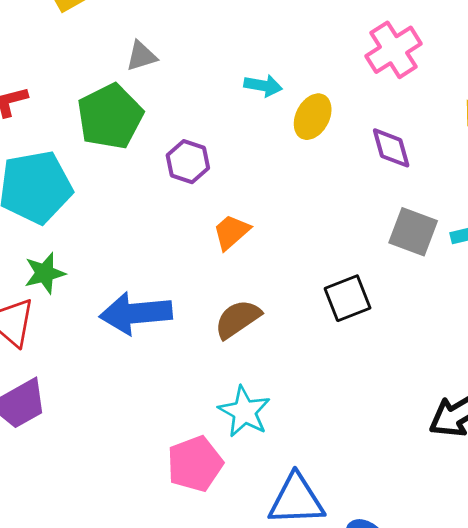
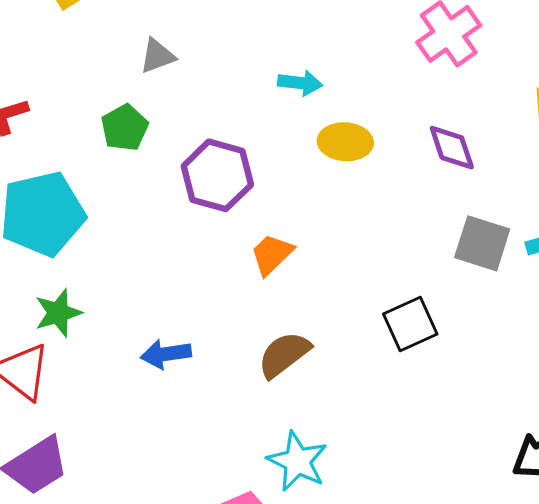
green pentagon: (110, 117) -> (125, 128), size x0.6
yellow ellipse: (313, 117) -> (345, 142), moved, turned 69
purple hexagon: (188, 162) -> (217, 175), size x1.4
blue arrow: (136, 313) -> (166, 354), size x0.6

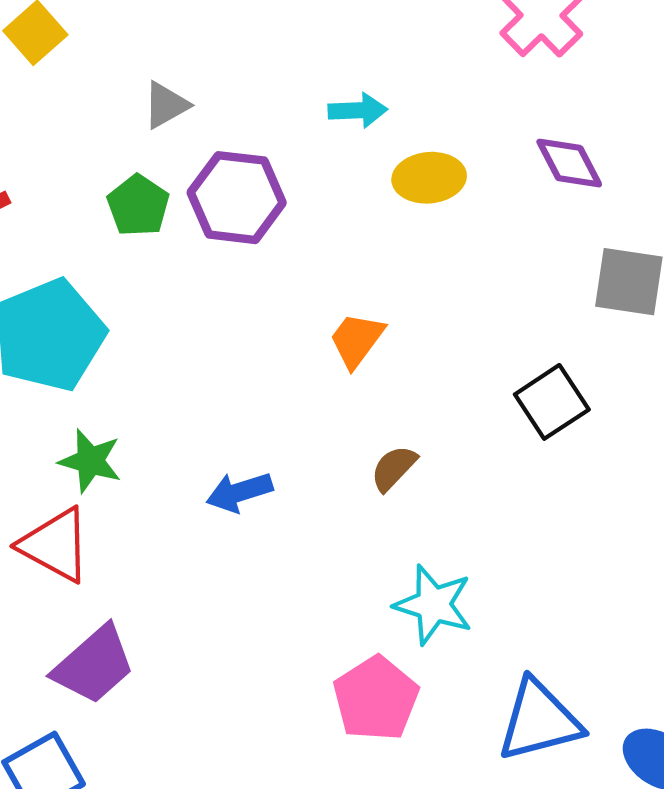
purple hexagon: (217, 175) -> (237, 198), moved
green star: (58, 313) -> (90, 461), turned -30
brown semicircle: (284, 355) -> (394, 468), size x0.7

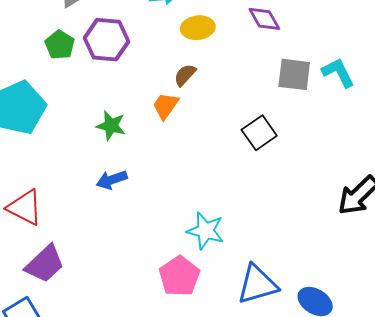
green star: (90, 461) -> (111, 126), moved
brown semicircle: (394, 468) -> (185, 75), moved

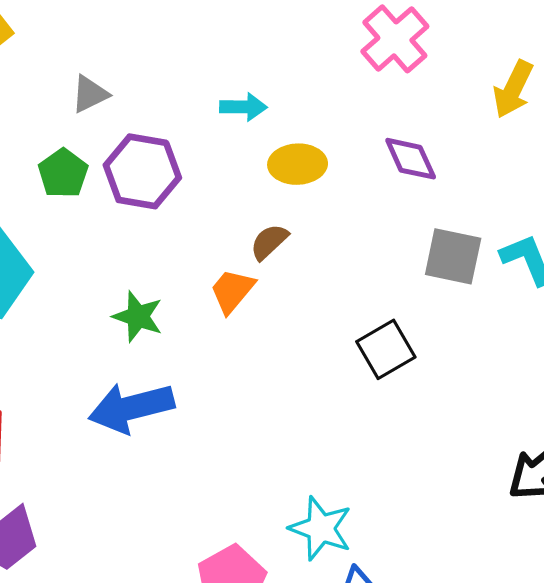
blue arrow: (112, 180) -> (131, 408), size x1.6
cyan star: (206, 231) -> (321, 528), moved

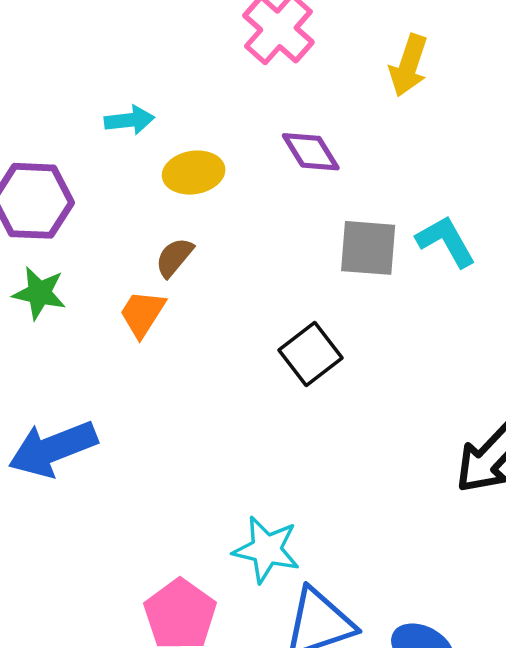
green star: (138, 316) -> (39, 293), moved

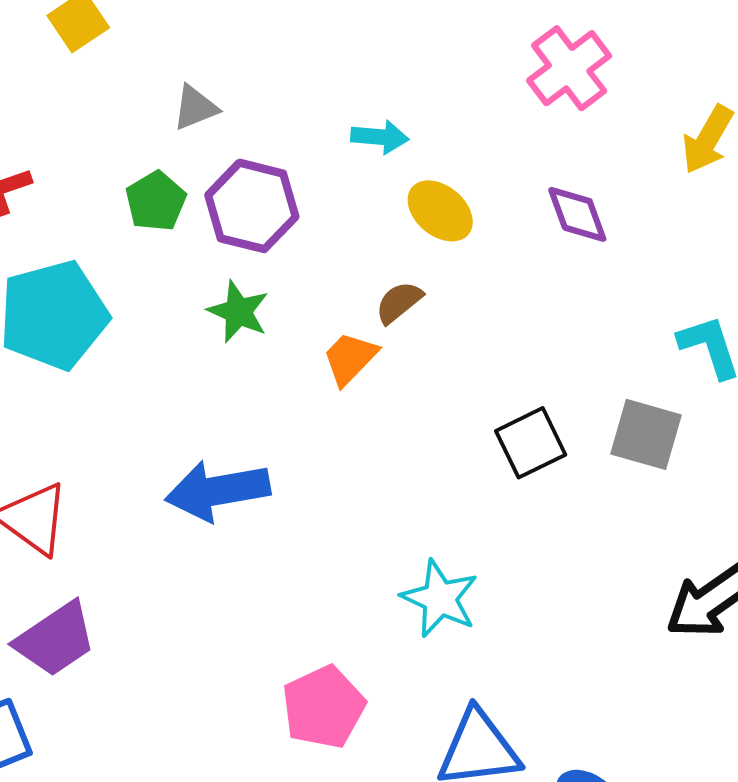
yellow ellipse: (194, 173) -> (440, 211), turned 38
gray square: (368, 248) -> (646, 434), moved
cyan star: (266, 550) -> (440, 598), moved

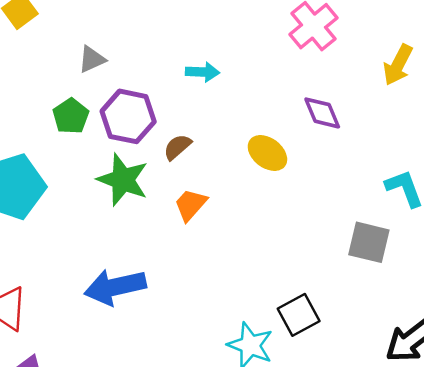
yellow ellipse: (440, 211) -> (267, 153), moved
brown semicircle: (399, 302) -> (177, 147), moved
green star: (238, 312) -> (123, 180), size x1.4
black square: (531, 443) -> (299, 315), moved

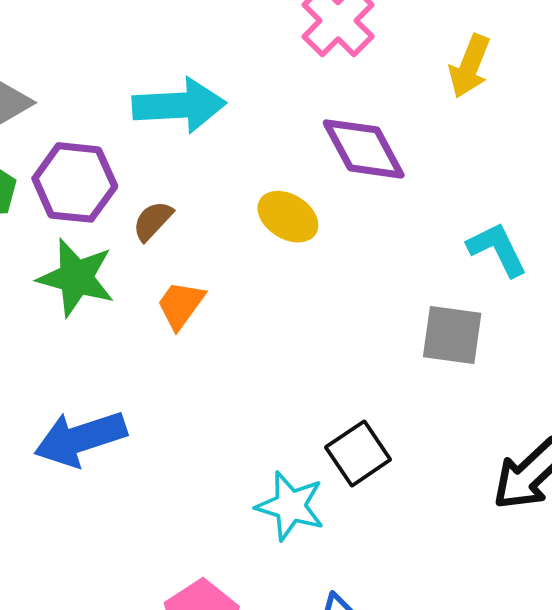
cyan arrow: (202, 72) -> (179, 105), size x1.8
purple diamond: (322, 113) -> (364, 149), size x1.4

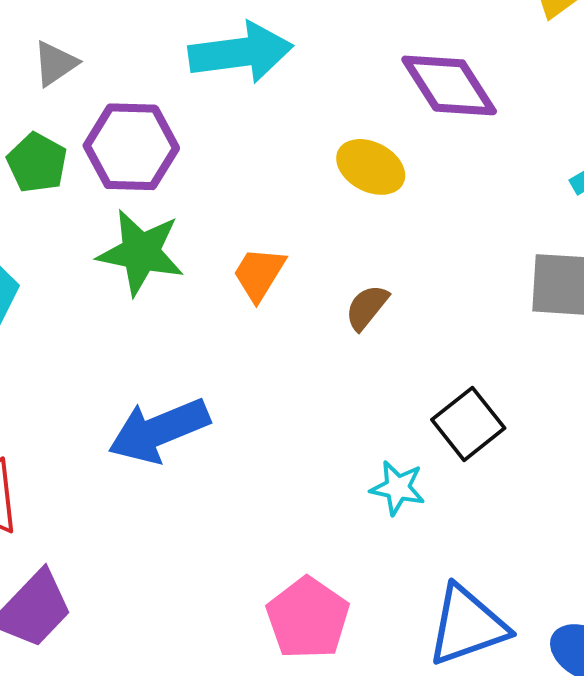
brown semicircle: (153, 221) -> (367, 307), moved
cyan star: (290, 506) -> (398, 488), size x0.7

